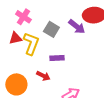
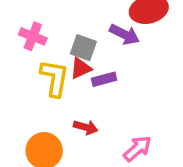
red triangle: (16, 38) -> (81, 68), moved
purple rectangle: (57, 58) -> (104, 79), moved

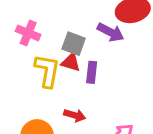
red triangle: (81, 68) -> (71, 62), turned 40
purple rectangle: (104, 79) -> (92, 72), turned -70

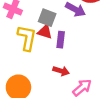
red arrow: (75, 115) -> (61, 71), moved

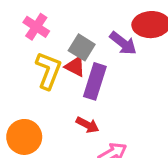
purple rectangle: (61, 40) -> (95, 81), size x1.5

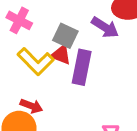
yellow L-shape: (48, 71) -> (36, 61), turned 120
red arrow: (87, 125) -> (31, 106), moved

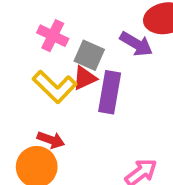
pink cross: (19, 20) -> (53, 36), moved
red triangle: (61, 55) -> (85, 78), turned -45

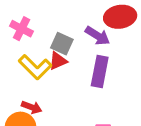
pink cross: (53, 36) -> (22, 29), moved
purple rectangle: (110, 92) -> (100, 72), moved

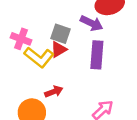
pink cross: (22, 29) -> (21, 39), moved
red arrow: (32, 107) -> (54, 92), moved, turned -36

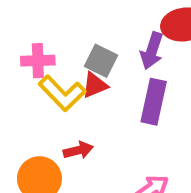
purple arrow: (91, 23) -> (152, 51), turned 75
pink cross: (21, 39) -> (38, 61), turned -30

